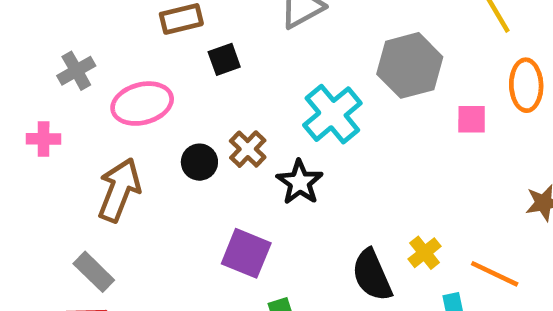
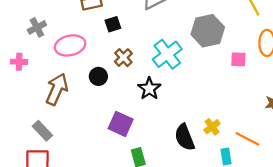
brown cross: (248, 149) -> (123, 58), moved

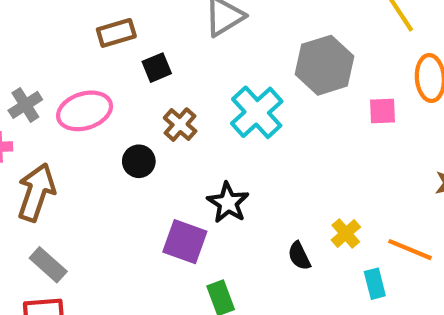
gray cross: (37, 27) -> (25, 105), moved
brown arrow: (57, 89) -> (36, 192), moved
black star: (149, 89) -> (228, 203), moved
black semicircle: (185, 137) -> (299, 256), size x0.6

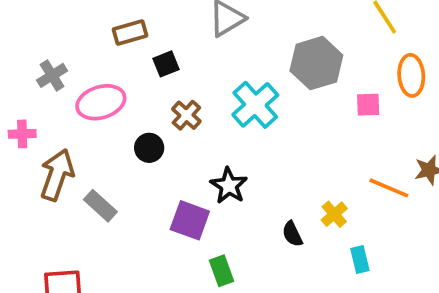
gray cross: (25, 105) -> (52, 75), moved
orange line: (410, 250) -> (389, 188), moved
gray rectangle: (48, 265) -> (100, 206), moved

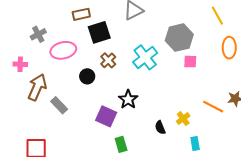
black square: (166, 64) -> (99, 32), size x1.6
pink square: (368, 105) -> (190, 62), moved

